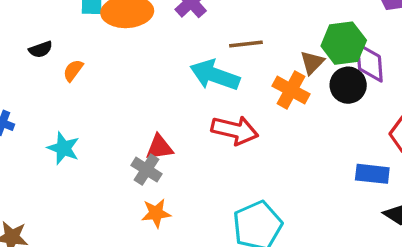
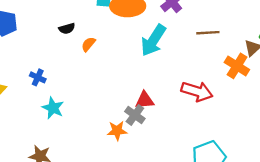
cyan arrow: (215, 75) -> (153, 40), moved, turned -80
cyan star: (63, 148) -> (53, 108), moved
orange star: (156, 213) -> (117, 131), moved

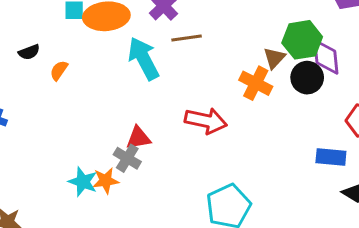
brown line: (208, 33) -> (187, 38), moved
cyan arrow: (153, 40) -> (143, 59), turned 124
cyan star: (53, 108) -> (83, 182), moved

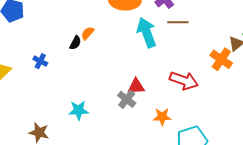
black semicircle: (29, 52) -> (75, 43), moved, turned -48
orange star: (106, 181) -> (162, 117), moved
cyan star: (83, 182) -> (79, 110), moved, turned -30

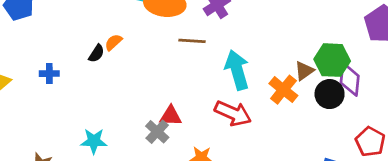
brown line: (178, 22) -> (192, 41), moved
cyan arrow: (147, 32) -> (237, 70), moved
blue cross: (40, 61) -> (49, 74), turned -32

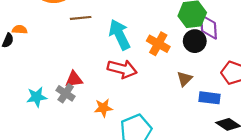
orange semicircle: (113, 42) -> (20, 30), turned 56
brown triangle: (304, 71) -> (185, 79), moved
cyan star: (94, 141) -> (37, 97), moved

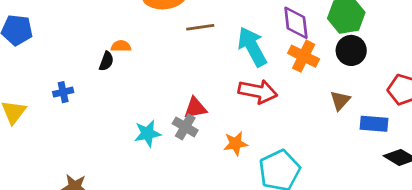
purple diamond: (209, 27) -> (296, 23), moved

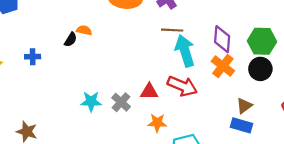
brown line: (200, 27) -> (172, 30), moved
red triangle: (195, 108) -> (149, 92), moved
blue rectangle: (374, 124) -> (242, 125), moved

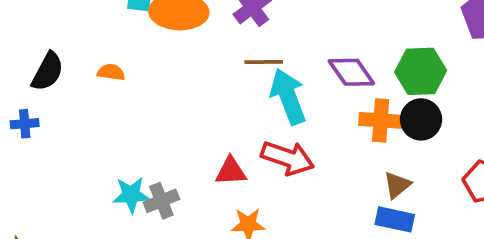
purple diamond: (222, 39) -> (351, 72), turned -36
black semicircle: (71, 40) -> (48, 72), moved, size x1.5
orange cross: (223, 66) -> (381, 120), moved, turned -30
gray cross: (121, 102) -> (161, 201), moved, turned 30

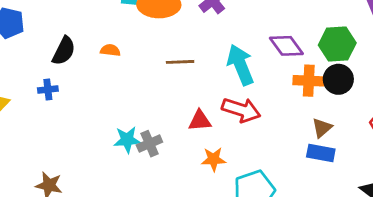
brown line: (264, 62) -> (180, 62), moved

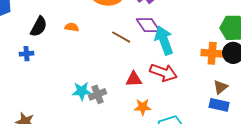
purple diamond: (286, 46) -> (148, 25), moved
brown line: (180, 62) -> (121, 37), turned 30

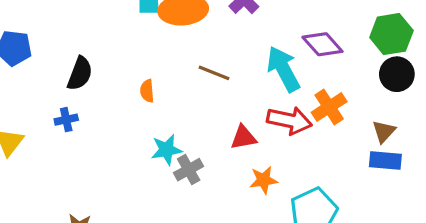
purple diamond: (148, 25) -> (322, 44), moved
orange semicircle: (72, 27) -> (147, 91), moved, turned -96
orange cross: (212, 53) -> (329, 107), moved, turned -30
cyan star: (82, 91) -> (166, 150), moved

